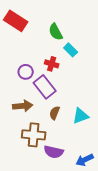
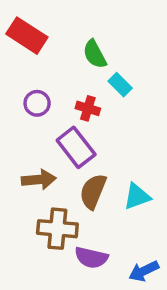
purple circle: (26, 72) -> (37, 103), moved
brown semicircle: (55, 113) -> (93, 191), size x1.5

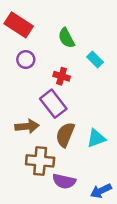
cyan rectangle: (120, 85) -> (95, 60), moved
purple circle: (37, 103) -> (26, 60), moved

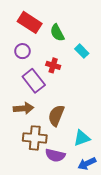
red rectangle: (19, 25) -> (30, 22), moved
purple rectangle: (53, 104) -> (34, 81), moved
cyan triangle: (96, 138) -> (82, 138), moved

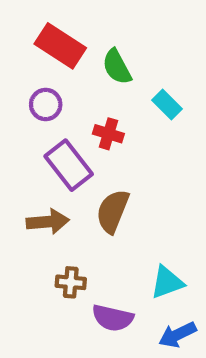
brown semicircle: (56, 115) -> (113, 211), moved
brown cross: (35, 138) -> (71, 282), size x0.6

